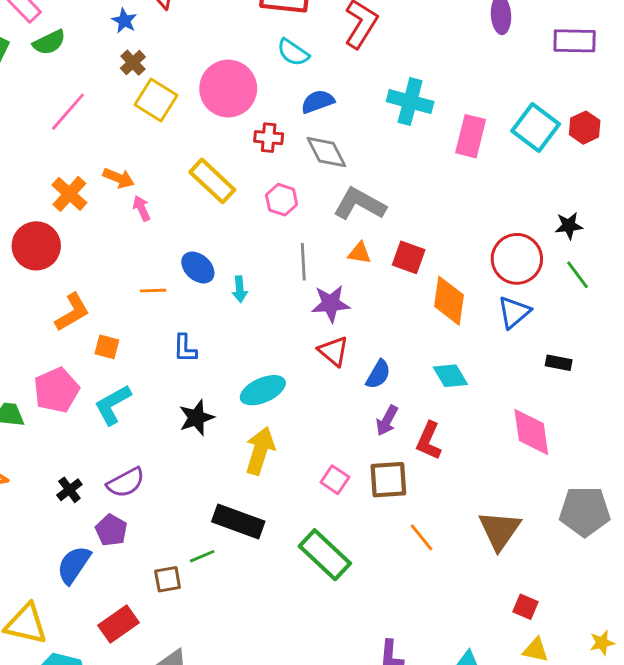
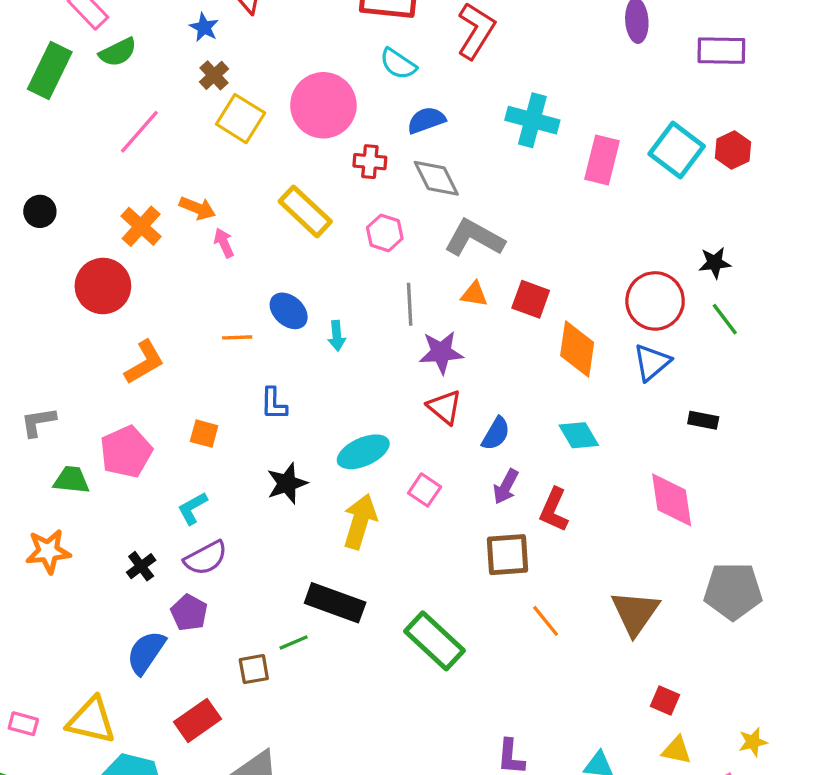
orange square: (107, 347) -> (204, 434), moved
cyan L-shape: (113, 405) -> (192, 508), moved, size x0.7
pink square: (335, 480) -> (425, 490), moved

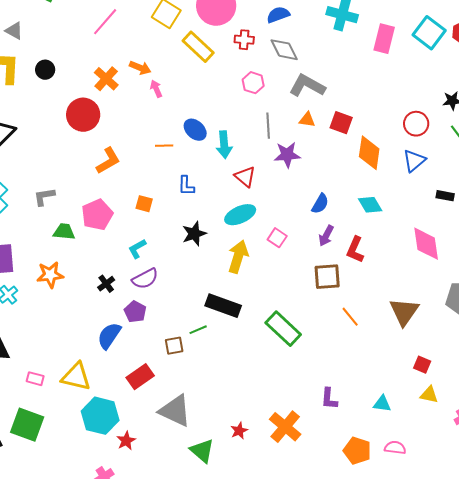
yellow rectangle: (305, 211) -> (198, 47), moved
red circle: (655, 301) -> (416, 124), size x0.7
cyan arrow: (337, 336) -> (224, 145), size x1.5
red triangle: (444, 407) -> (245, 177), moved

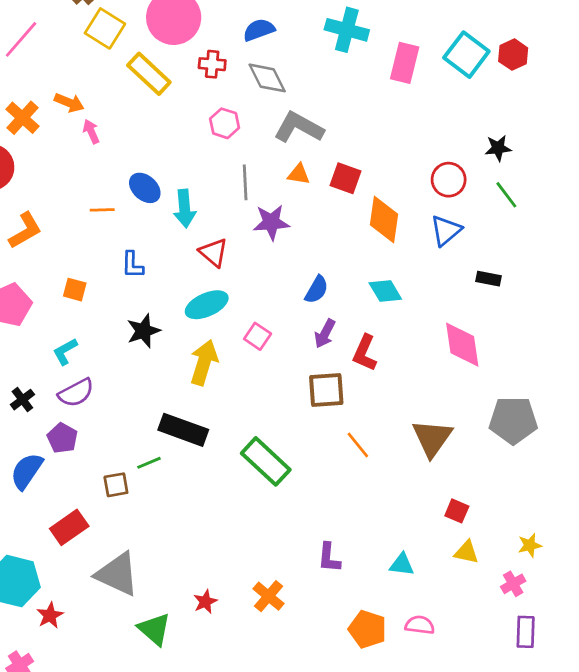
orange cross: (285, 427) -> (269, 596), size x0.7

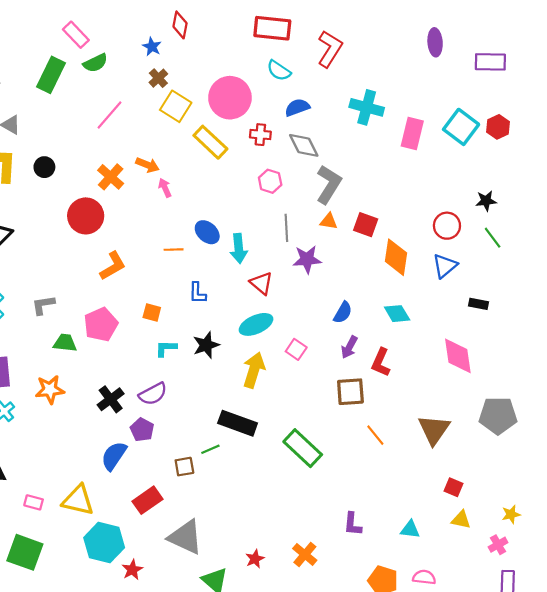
gray L-shape: (299, 127) -> (329, 184), turned 93
cyan L-shape: (65, 351) -> (166, 348), moved, turned 30
black cross: (22, 400) -> (111, 399), size x1.4

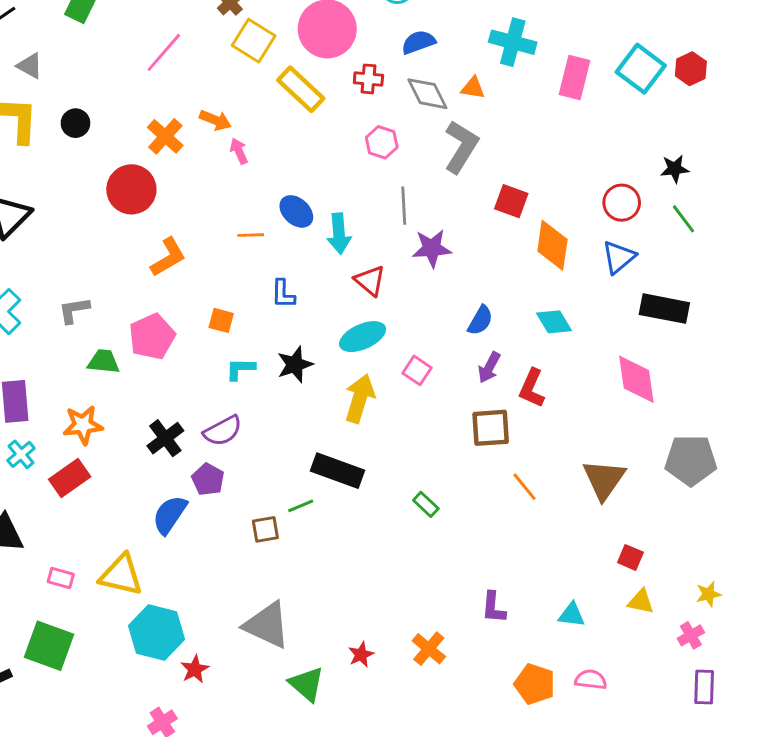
orange triangle: (329, 221) -> (473, 88), moved
black rectangle: (478, 304) -> (664, 309), size x1.8
green rectangle: (303, 448) -> (426, 504), size x0.5
red rectangle: (147, 500) -> (70, 478), moved

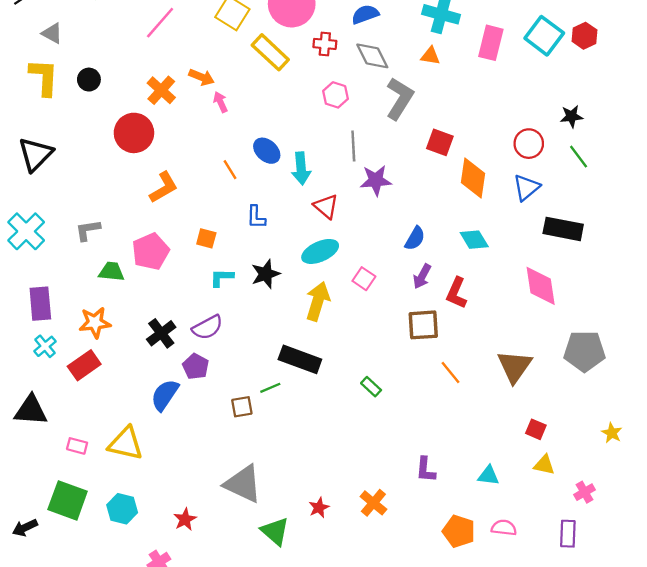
orange triangle: (473, 88) -> (430, 56), moved
orange line: (251, 235) -> (230, 170), turned 60
yellow star: (708, 594) -> (612, 433), moved, turned -30
cyan hexagon: (156, 632) -> (122, 509), moved, size x0.7
purple rectangle: (704, 687) -> (568, 534), moved

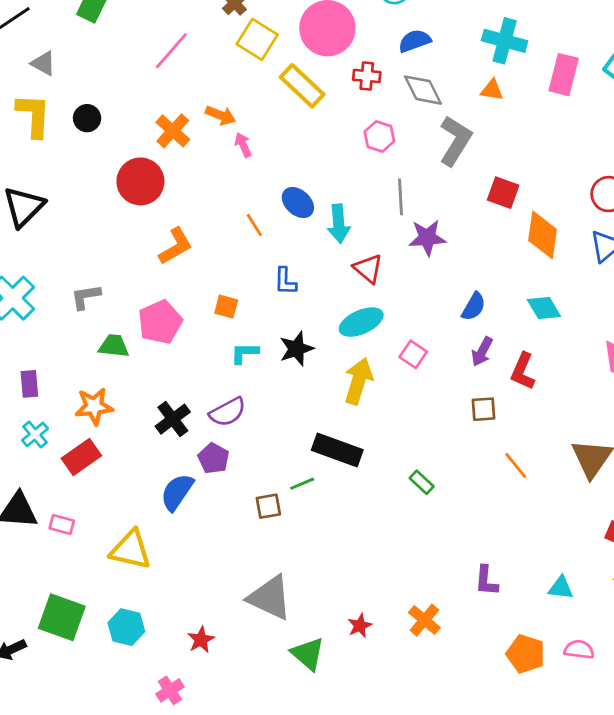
purple rectangle: (40, 304) -> (29, 384), size x0.7
brown square: (423, 325) -> (483, 409), size x0.7
pink rectangle: (77, 446) -> (62, 524), moved

